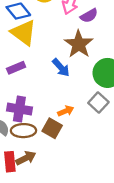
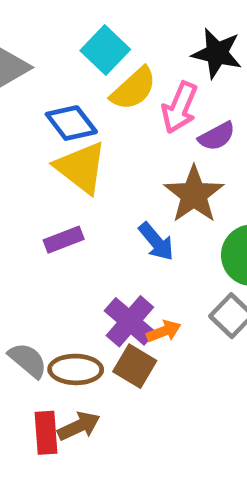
purple cross: (19, 109) -> (130, 321), moved, turned 30

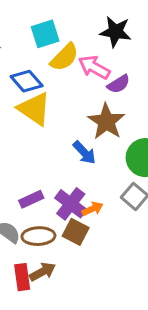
cyan square: (105, 50) -> (45, 34), turned 32
pink arrow: (180, 108) -> (94, 67), turned 100
purple rectangle: (64, 240) -> (31, 199), moved

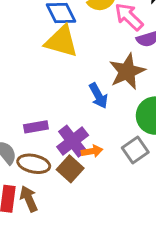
yellow triangle: (34, 109) -> (61, 41), turned -33
brown arrow: (43, 272) -> (29, 199), turned -100

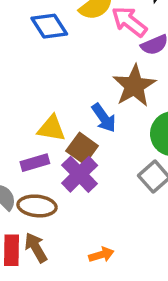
yellow triangle: (61, 41) -> (51, 128), moved, size x0.7
orange arrow: (92, 151) -> (101, 255), moved
brown square: (70, 169) -> (82, 148), moved

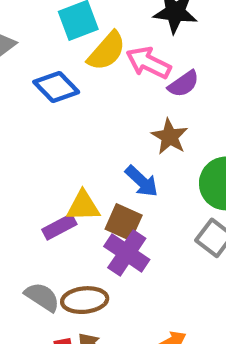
brown star: (134, 86) -> (170, 137), size x0.7
purple rectangle: (35, 163) -> (59, 227), moved

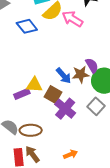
purple semicircle: (184, 84) -> (92, 66), moved, turned -91
brown star: (170, 137) -> (81, 74), moved, turned 30
purple cross: (127, 253) -> (65, 109), moved

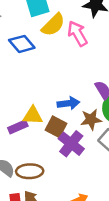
pink arrow: (72, 19) -> (77, 33), turned 30
brown star: (81, 74) -> (91, 120), moved
blue arrow: (64, 76) -> (68, 103), turned -54

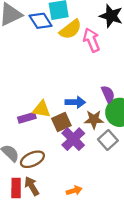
blue diamond: (22, 44) -> (41, 21), moved
brown square: (56, 127) -> (61, 122), turned 30
brown ellipse: (30, 171) -> (32, 159), turned -30

